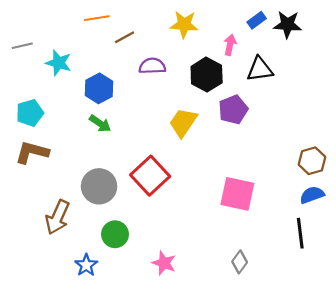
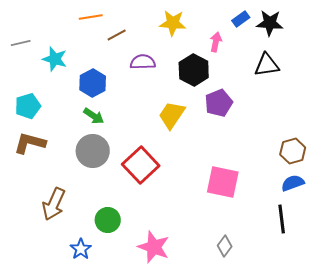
black triangle: (260, 69) -> (267, 65), moved
gray circle: (99, 186) -> (93, 151), moved
pink star: (164, 263) -> (154, 247), size x1.4

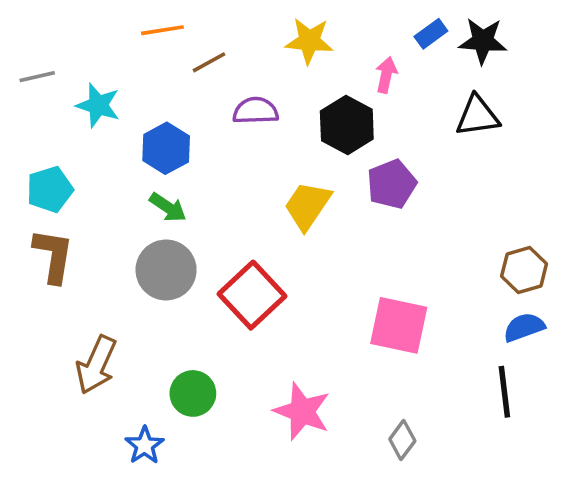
brown L-shape: (30, 143) -> (53, 256), turned 84
pink star: (154, 247) -> (302, 411), moved

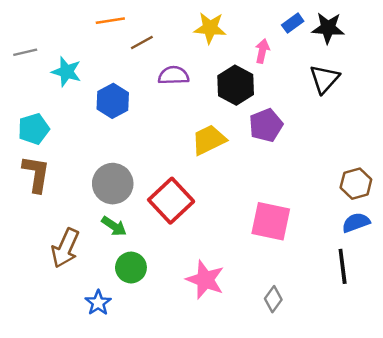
black triangle: (477, 116) -> (324, 79), turned -40
yellow trapezoid: (307, 206) -> (209, 140), turned 30
green arrow: (168, 207) -> (114, 226), moved

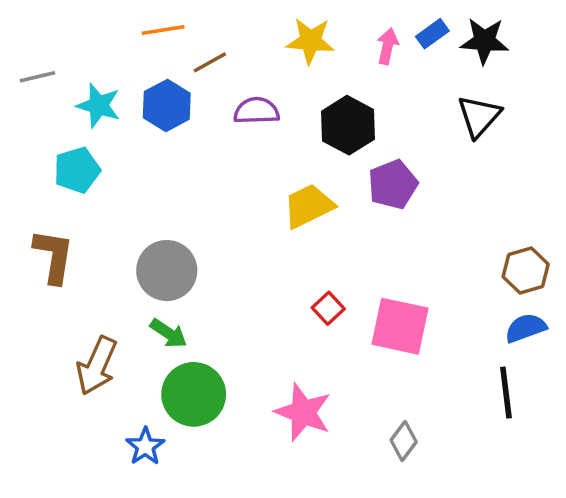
pink arrow: (262, 51) -> (387, 46), moved
blue hexagon: (113, 101) -> (167, 105), moved
cyan pentagon: (34, 129) -> (77, 170), moved
red square: (171, 201) -> (328, 308), moved, size x0.5
green circle: (131, 268) -> (194, 394), size x1.4

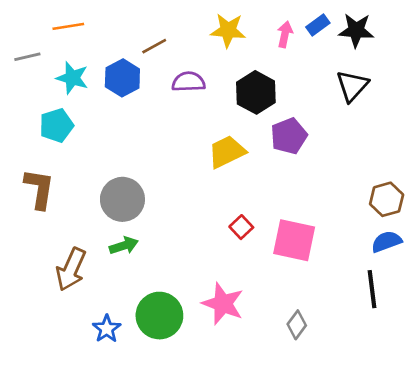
orange line: (163, 30) -> (68, 26), moved
green arrow: (169, 333) -> (124, 246), turned -52
green circle: (194, 394) -> (159, 316), moved

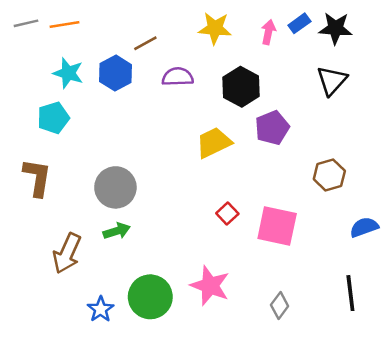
gray line: (27, 57) -> (26, 23), moved
brown hexagon: (387, 199) -> (329, 175), moved
black line: (372, 289) -> (350, 293), moved

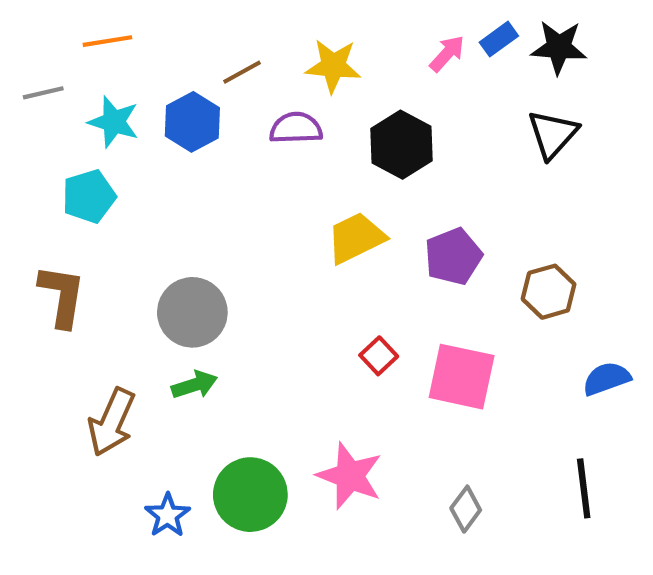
gray line: (26, 23) -> (43, 93), moved
yellow star: (215, 28) -> (333, 66), moved
pink arrow: (268, 32) -> (447, 54), turned 30
purple pentagon: (272, 128) -> (453, 256), moved

